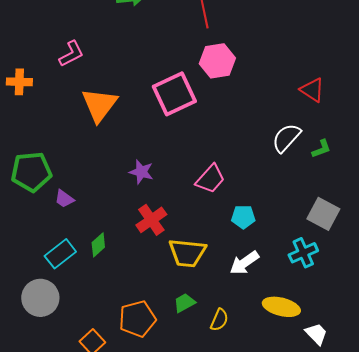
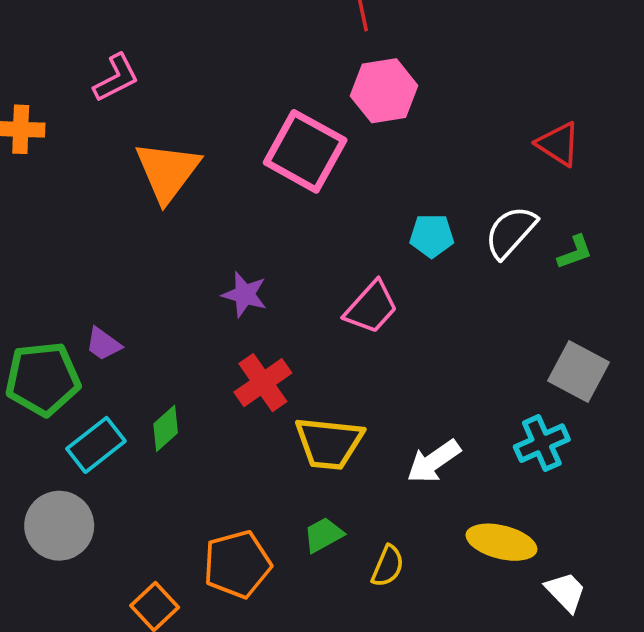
pink square: (174, 94) -> (305, 151), turned -36
green pentagon: (31, 172) -> (43, 379), moved
cyan pentagon: (243, 217) -> (432, 236), moved

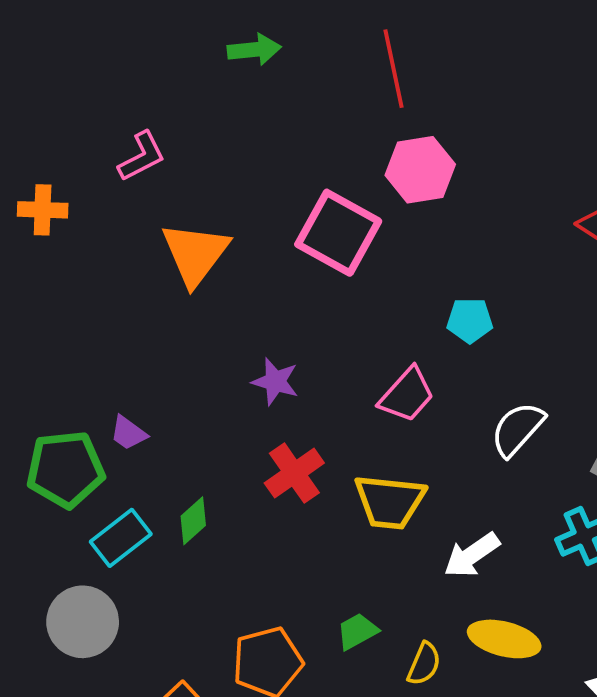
white semicircle: (511, 232) -> (517, 429), moved
yellow trapezoid: (329, 443) -> (390, 502), moved
yellow ellipse: (501, 542) -> (504, 639), moved

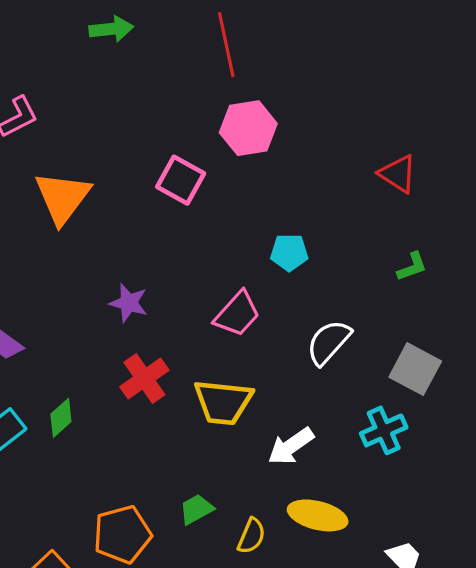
pink square: (338, 233) -> (181, 180), size x0.7

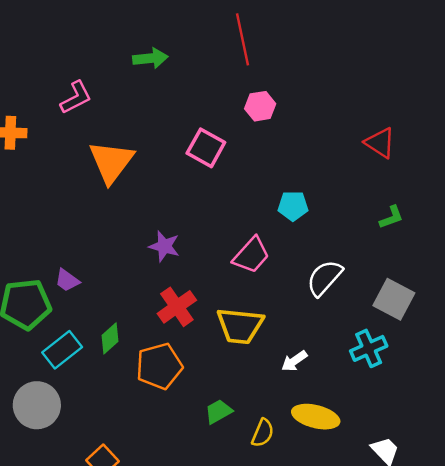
green arrow: (111, 29) -> (150, 58), moved
pink hexagon: (248, 128) -> (260, 106), size x0.7
white arrow: (291, 446) -> (294, 361), size x0.7
orange pentagon: (122, 534) -> (159, 366), moved

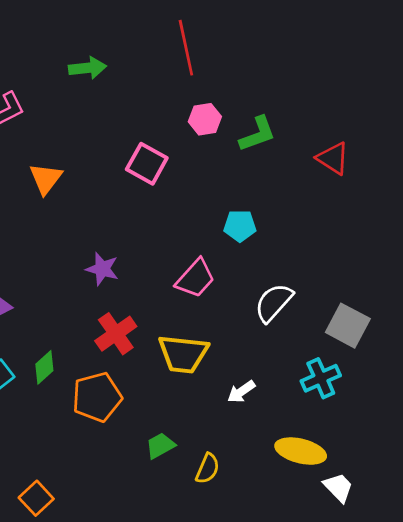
orange triangle: (111, 162) -> (46, 179), size x0.7
green L-shape: (391, 217) -> (257, 134), moved, size x1.4
yellow ellipse: (316, 417) -> (301, 451), moved

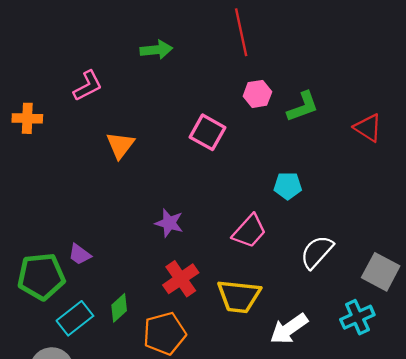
white arrow: (241, 392) -> (289, 329), size x1.6

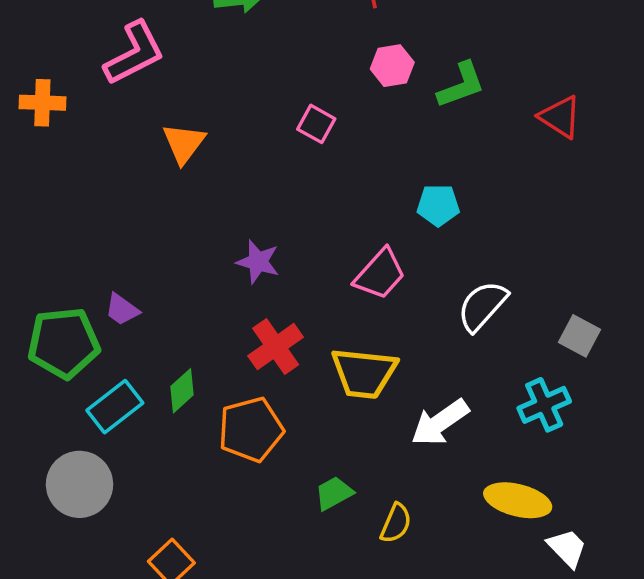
pink L-shape: (88, 86) -> (134, 53), size x1.4
pink square: (207, 132) -> (316, 124), size x0.7
gray square: (381, 272) -> (580, 336), size x0.7

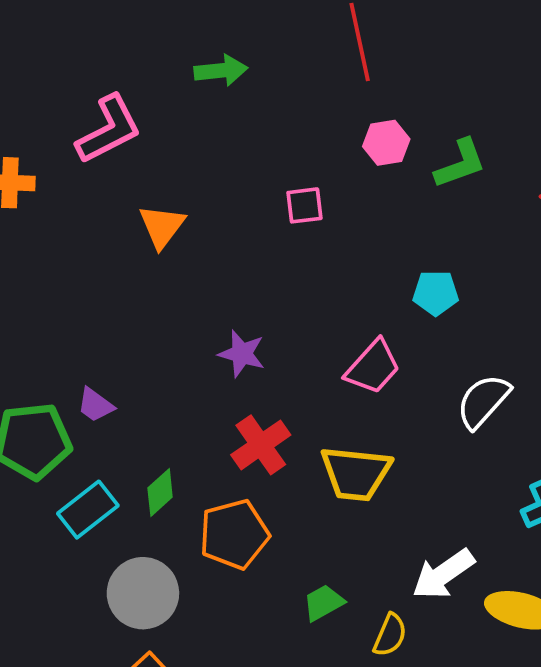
pink square: (316, 124) -> (304, 205), turned -36
white arrow: (440, 423) -> (443, 574), moved
gray circle: (80, 484) -> (143, 593), moved

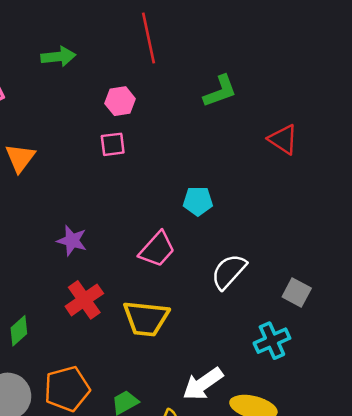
pink hexagon: (386, 143) -> (120, 101), moved
green L-shape: (460, 164) -> (220, 91), moved
orange pentagon: (234, 534) -> (67, 389), moved

